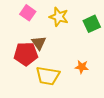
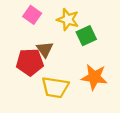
green square: (92, 24) -> (86, 36), moved
orange star: (82, 67) -> (94, 77), size x1.6

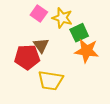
pink square: (32, 15) -> (39, 14), moved
orange star: (94, 77) -> (87, 51), moved

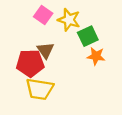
orange star: (87, 51) -> (96, 56), size x0.7
yellow trapezoid: (51, 81) -> (40, 89), moved

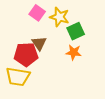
orange star: (96, 56) -> (74, 52), moved
yellow trapezoid: (40, 89) -> (18, 77), moved

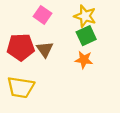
yellow star: (59, 17) -> (85, 16), moved
red pentagon: (26, 54) -> (21, 47), moved

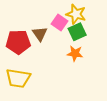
pink square: (43, 15) -> (59, 22), moved
brown triangle: (45, 49) -> (40, 34), moved

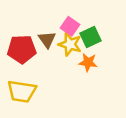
yellow star: (76, 14) -> (70, 44), moved

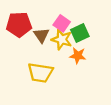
red pentagon: (22, 49) -> (19, 24), moved
yellow trapezoid: (22, 91) -> (40, 73), moved

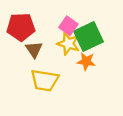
green square: (80, 33) -> (89, 36), size x1.4
brown triangle: (41, 35) -> (34, 49), moved

